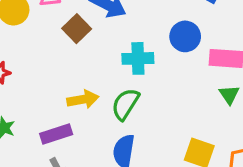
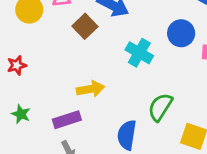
cyan cross: (138, 58) -> (139, 53), turned 32
green semicircle: (125, 104) -> (160, 107), moved

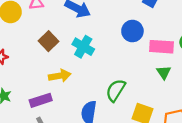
brown square: (85, 26) -> (49, 41), moved
cyan cross: (139, 53) -> (83, 47), moved

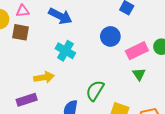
brown square: (49, 41) -> (20, 32), moved, turned -36
pink rectangle: (162, 47) -> (137, 51), turned -30

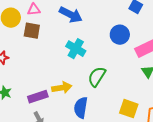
yellow arrow: (44, 77) -> (62, 88), moved
green semicircle: (95, 91) -> (97, 77), moved

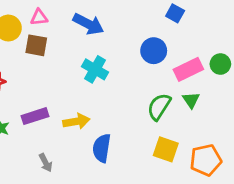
green semicircle: (97, 77) -> (159, 107), moved
purple rectangle: (38, 97) -> (35, 116), moved

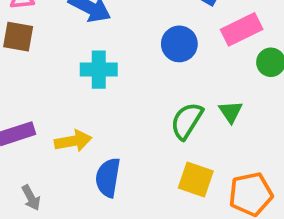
cyan cross: (95, 69) -> (99, 70), turned -30
pink rectangle: (188, 69) -> (242, 29), moved

